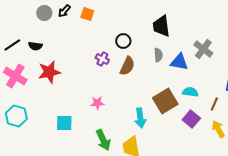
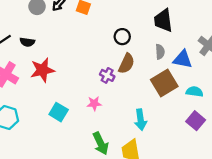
purple cross: (102, 59) -> (107, 75), moved
brown square: (165, 101) -> (164, 83), moved
cyan square: (64, 123) -> (59, 112), moved, turned 30

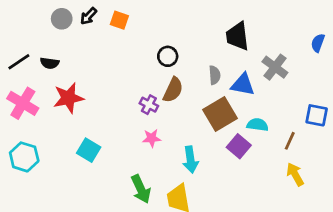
black trapezoid: (163, 20) -> (237, 36), moved
pink star: (94, 103) -> (152, 138), moved
purple square: (196, 121) -> (239, 146), moved

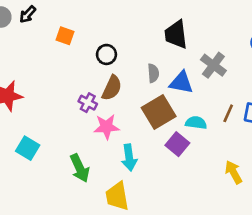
orange square: (119, 20) -> (65, 36), moved
pink star: (152, 138) -> (106, 127), moved, size x1.4
brown line: (290, 141) -> (228, 113), moved
green arrow: (141, 189) -> (80, 168), moved

